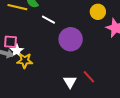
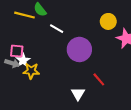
red line: (89, 77) -> (99, 79), moved

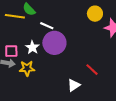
purple circle: (79, 49) -> (54, 43), moved
white star: (23, 60) -> (32, 47), moved
white triangle: (78, 94) -> (74, 85), turned 32

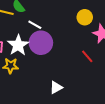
white star: (32, 47) -> (18, 45), size x1.5
red line: (92, 70) -> (87, 56), moved

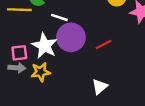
red line: (87, 56) -> (103, 44), moved, turned -64

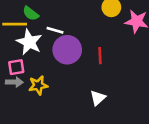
red line: (103, 44) -> (100, 56), turned -63
white star: (45, 46) -> (29, 42), moved

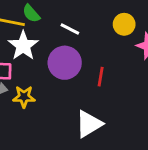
white line: (55, 30) -> (70, 29), moved
white triangle: (98, 98) -> (89, 124), size x1.5

